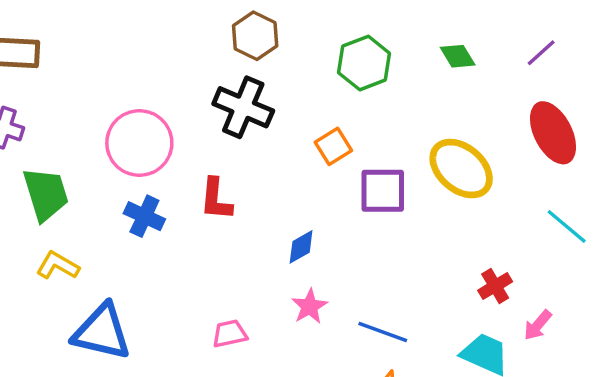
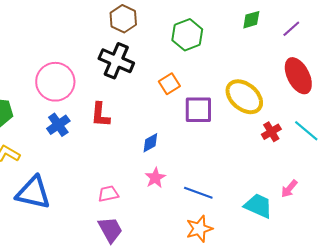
green diamond: (458, 56) -> (251, 20), moved, turned -75
blue cross: (144, 216) -> (58, 125), turned 30
red cross: (495, 286) -> (271, 132), moved

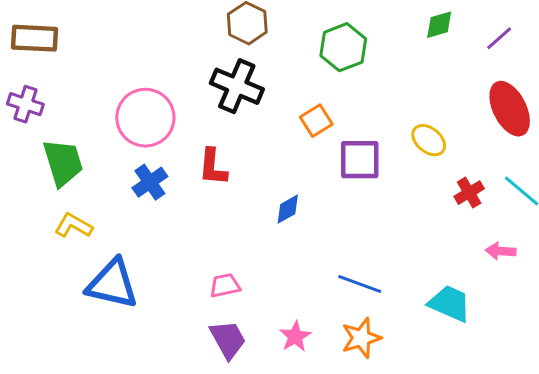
yellow ellipse: (244, 97) -> (429, 140), size x0.6
pink star: (155, 178) -> (295, 336), moved
pink arrow: (289, 189) -> (501, 251), moved, turned 54

